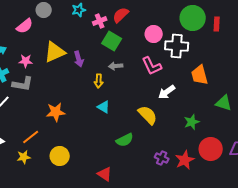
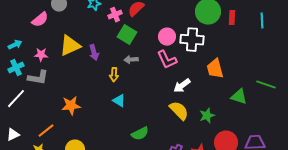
pink circle: (154, 34) -> (167, 37), moved
yellow semicircle: (148, 115) -> (179, 111), moved

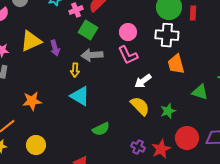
white cross: (192, 40) -> (167, 35), moved
gray arrow: (131, 60) -> (92, 55), size x1.5
cyan triangle: (119, 101) -> (80, 96), size x1.5

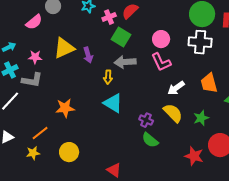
orange trapezoid: (176, 64) -> (209, 83), moved
green semicircle: (101, 129) -> (150, 140), moved, turned 66
purple cross: (138, 147) -> (146, 120), moved
red star: (161, 149) -> (194, 156), turned -30

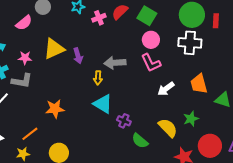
green square: (121, 37) -> (147, 16), moved
yellow semicircle: (173, 113) -> (168, 128), moved
purple cross: (146, 120) -> (124, 121), moved

